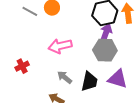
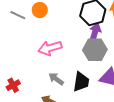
red cross: (22, 66) -> (13, 85), moved

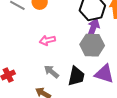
pink arrow: (50, 48) -> (47, 40), size x0.7

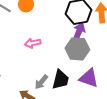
gray arrow: (51, 72) -> (41, 82), moved, turned -91

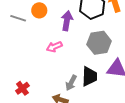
purple arrow: (79, 32) -> (67, 21), moved

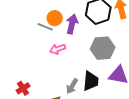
orange circle: (39, 10) -> (55, 18), moved
gray line: (18, 18) -> (45, 27), moved

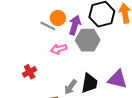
gray hexagon: (103, 48) -> (88, 40), moved
red cross: (23, 88) -> (30, 72), moved

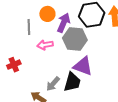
gray line: (48, 26) -> (29, 27), moved, turned 56
purple triangle: (118, 79) -> (83, 66), moved

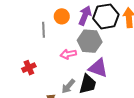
purple arrow: (64, 23) -> (85, 16), moved
pink arrow: (45, 45) -> (68, 54), moved

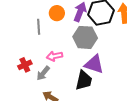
pink arrow: (68, 54) -> (55, 56), moved
gray arrow: (68, 86) -> (43, 73), moved

